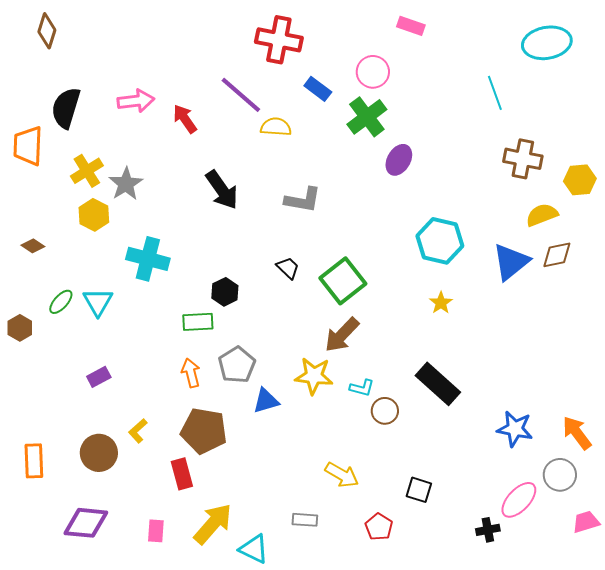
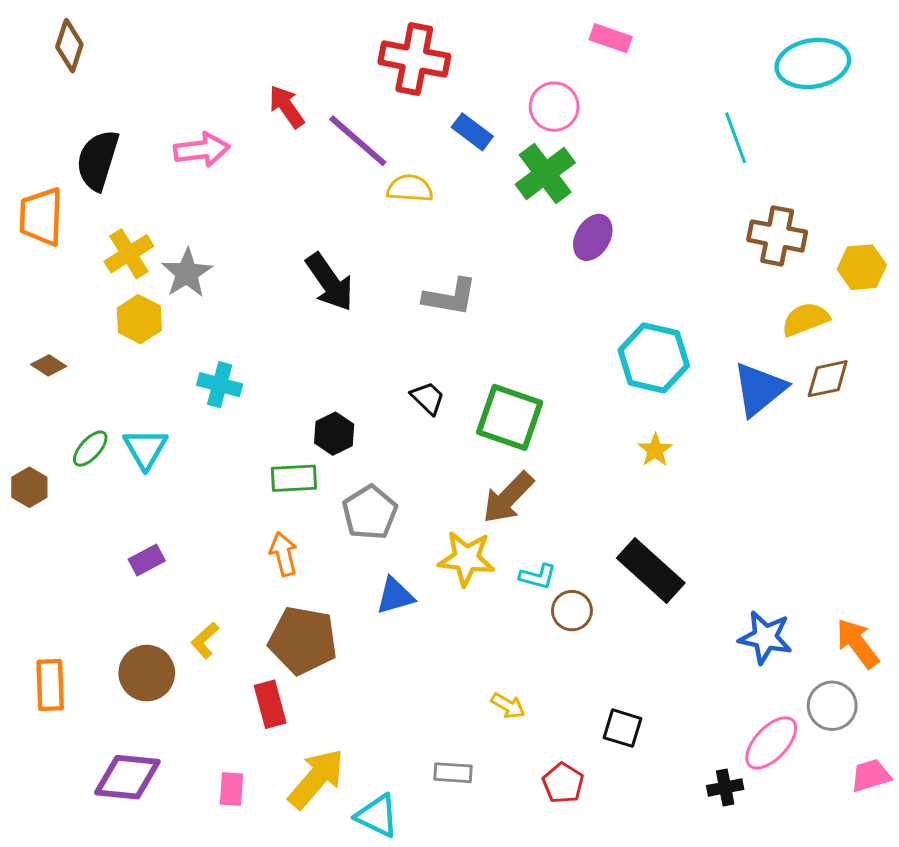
red arrow: (185, 119) -> (287, 107), moved
cyan cross: (148, 259) -> (220, 385), size x0.7
green square: (343, 281) -> (510, 417), turned -33
gray pentagon: (237, 365) -> (370, 512), moved
yellow arrow: (342, 475) -> (508, 706), size x0.7

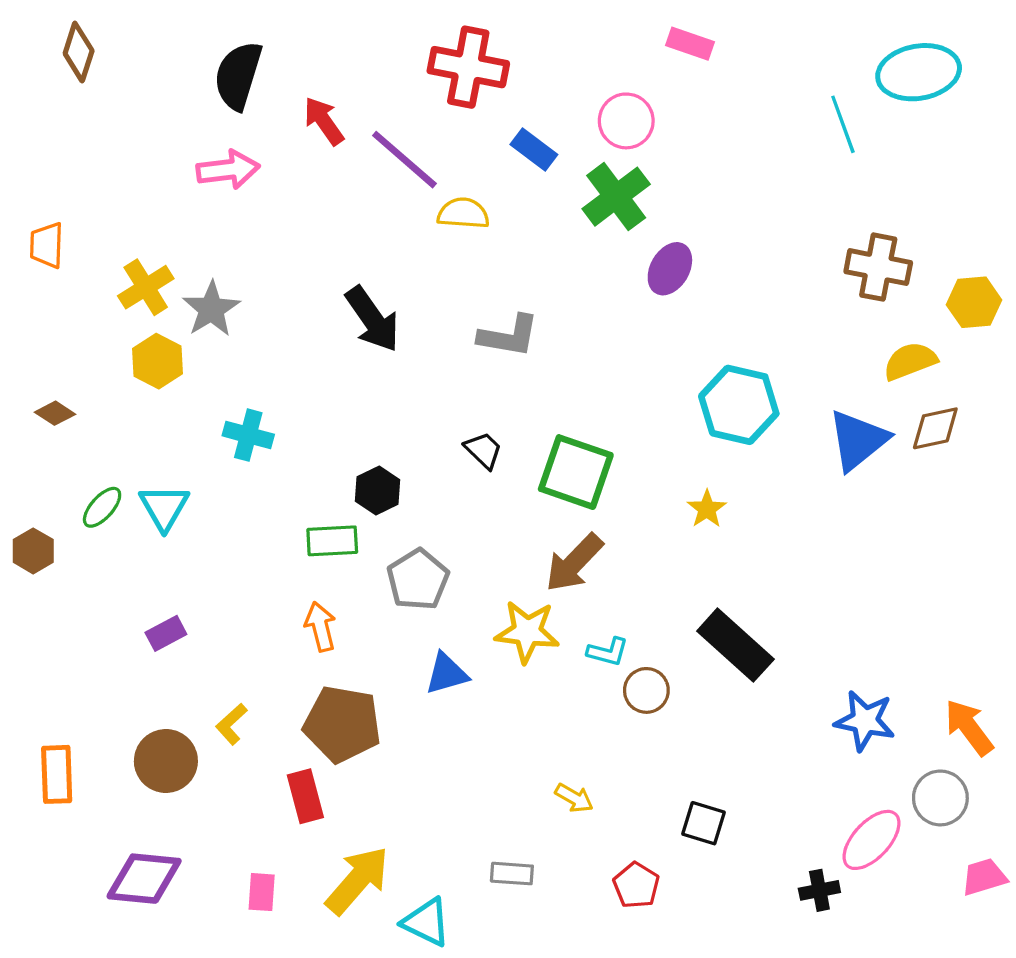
cyan line: (736, 138) -> (843, 124), moved
black semicircle: (98, 160) -> (238, 76), moved
orange trapezoid: (41, 217) -> (47, 245), size x0.7
yellow star: (655, 450) -> (707, 509), moved

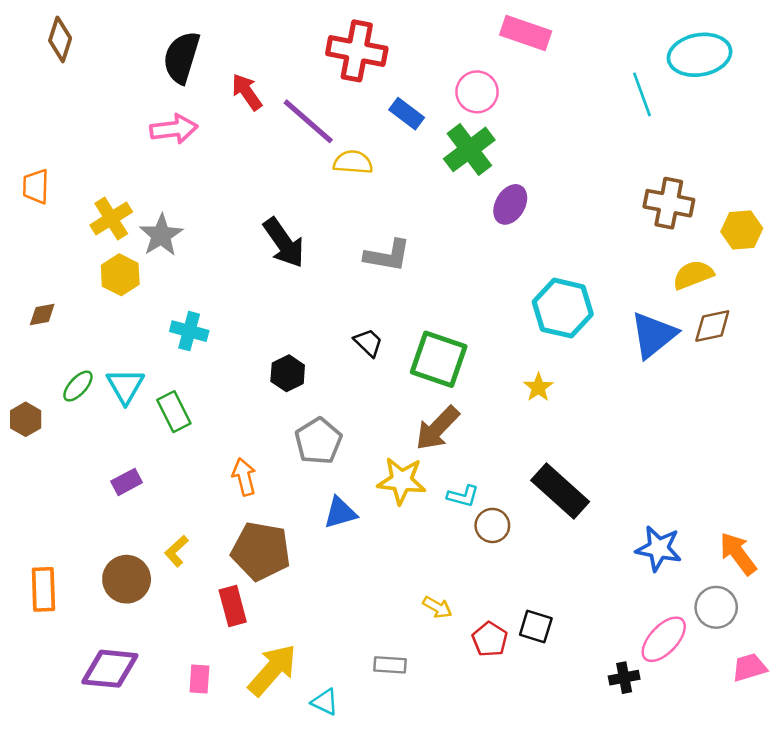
pink rectangle: (690, 44) -> (526, 33), size x1.4
brown diamond: (55, 413) -> (42, 314), turned -44
green rectangle: (332, 541) -> (174, 412), moved, turned 66
red pentagon: (636, 885) -> (490, 639), moved
cyan triangle: (426, 922) -> (325, 702), size x0.7

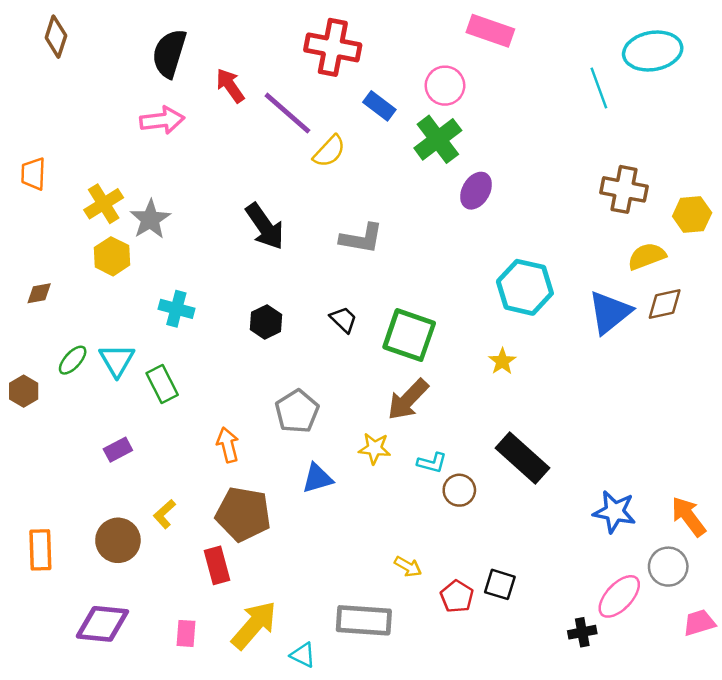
yellow semicircle: (353, 162) -> (329, 151), turned 129
black hexagon: (288, 373) -> (266, 322), moved
yellow star: (402, 481) -> (375, 448), size x0.7
gray rectangle: (390, 665) -> (364, 620), size x1.8

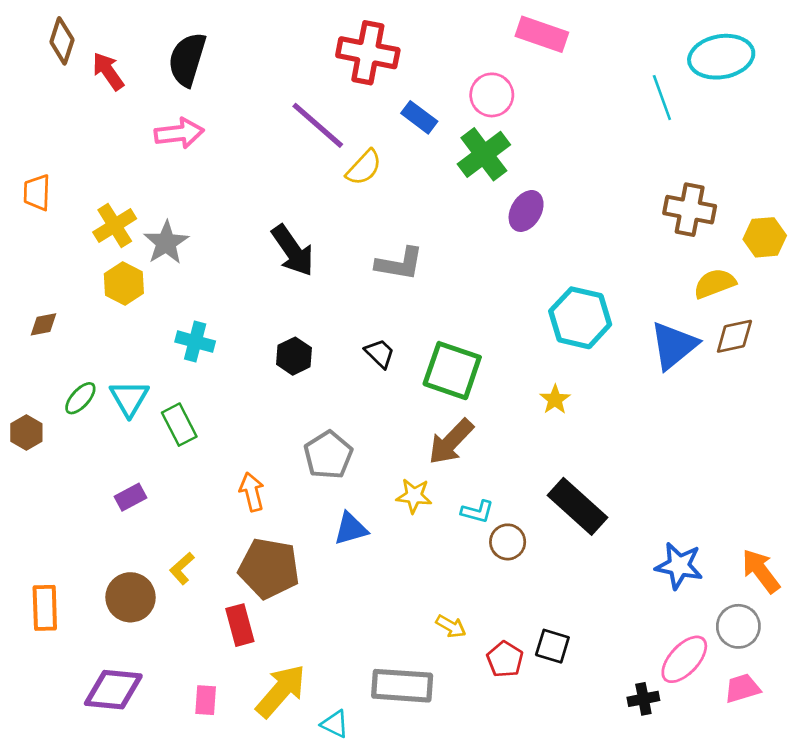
red arrow: (230, 86) -> (108, 71), moved
pink trapezoid: (699, 623) -> (742, 688), moved

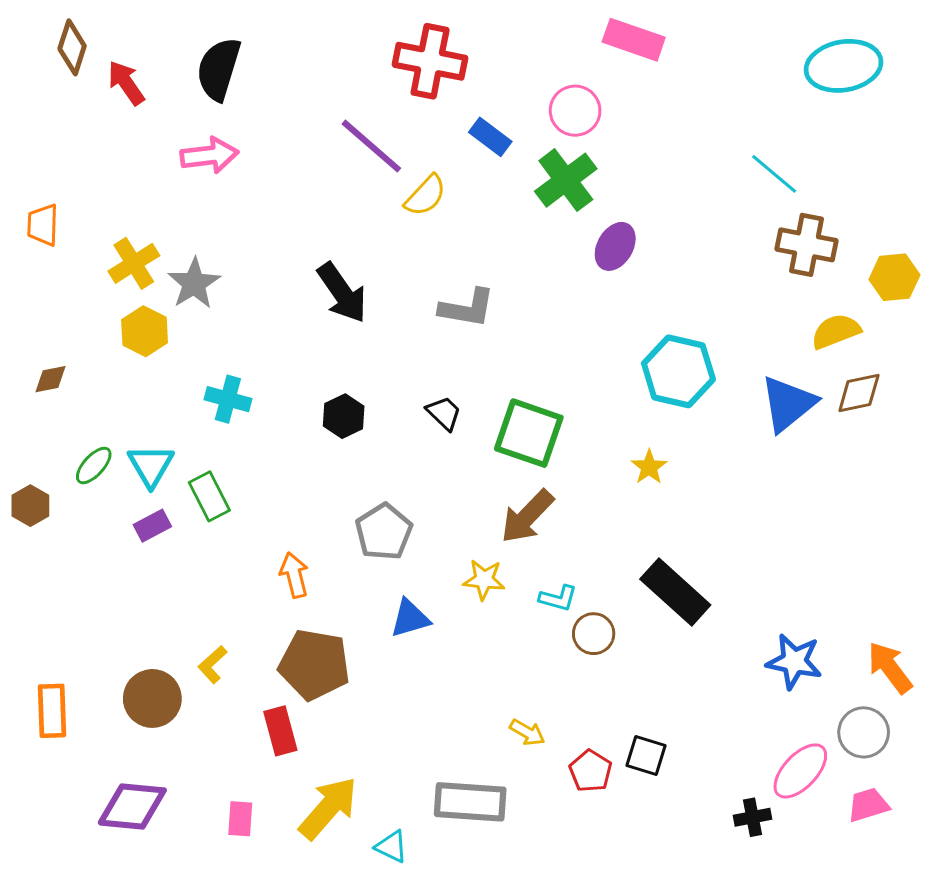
cyan line: (662, 98) -> (774, 174), moved, turned -30
purple rectangle: (130, 497) -> (152, 526), moved

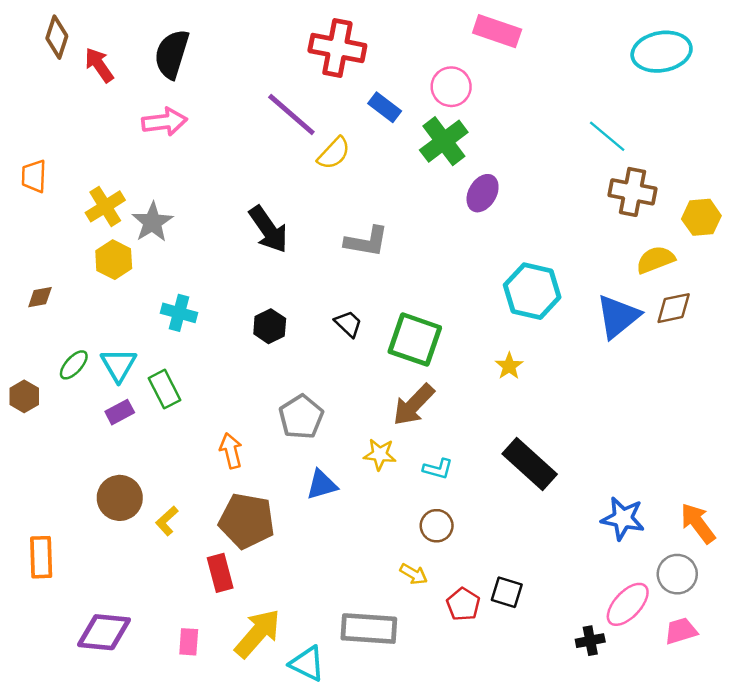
brown circle: (594, 634) -> (437, 526), moved
brown circle: (152, 698) -> (120, 498), moved
cyan triangle: (391, 847) -> (307, 664), size x1.4

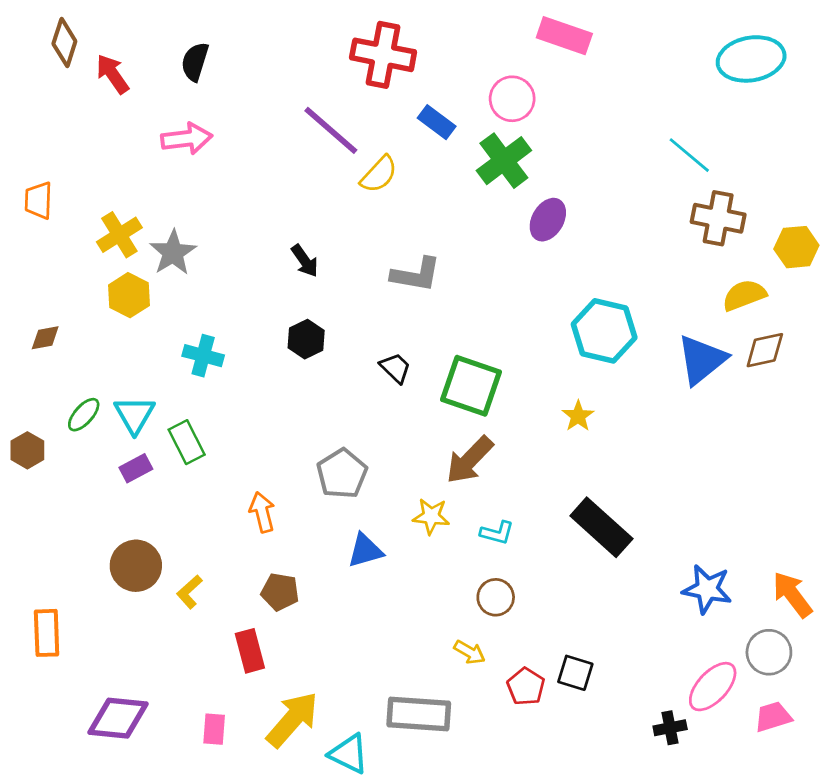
black semicircle: (172, 54) -> (195, 62), size x0.7
black arrow: (268, 229) -> (305, 261), size x0.6
black hexagon: (270, 326) -> (306, 339), moved
brown pentagon: (247, 521) -> (280, 592), size x0.6

